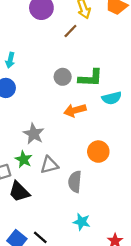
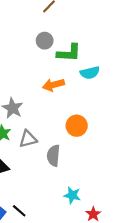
gray circle: (63, 77) -> (45, 41), moved
cyan star: (82, 222) -> (72, 195), moved

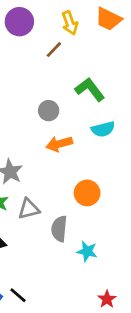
gray circle: (45, 41) -> (49, 111), moved
green L-shape: (69, 53) -> (90, 89), moved, turned -130
cyan star: (72, 195) -> (87, 251), moved

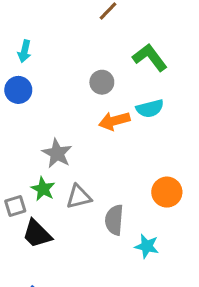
cyan semicircle: (103, 129) -> (150, 108), moved
orange circle: (87, 193) -> (167, 192), moved

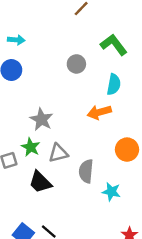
cyan arrow: (24, 51) -> (16, 40), turned -98
cyan semicircle: (150, 108) -> (114, 84), turned -65
orange arrow: (114, 121) -> (99, 112), moved
black trapezoid: (37, 234) -> (40, 182), moved

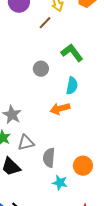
orange circle: (127, 150) -> (83, 166), moved
cyan star: (111, 192) -> (60, 183), moved

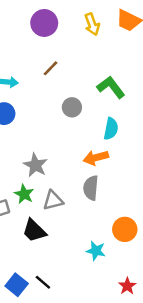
brown line: (45, 23) -> (51, 68), moved
gray semicircle: (49, 158) -> (91, 188), moved

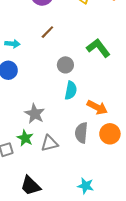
cyan semicircle: (111, 129) -> (71, 90), moved
orange arrow: (96, 158) -> (97, 107), moved, turned -138
orange circle: (125, 229) -> (110, 134), moved
black trapezoid: (34, 231) -> (30, 186), moved

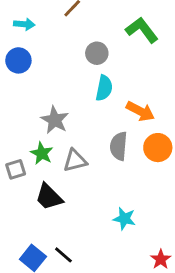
black trapezoid: (30, 186) -> (49, 197), moved

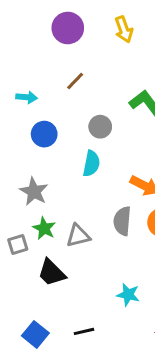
blue circle: (18, 60) -> (44, 134), moved
cyan semicircle: (104, 88) -> (91, 164), moved
gray star: (55, 120) -> (34, 192), moved
black line: (63, 255) -> (84, 331), moved, turned -54

